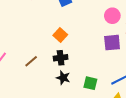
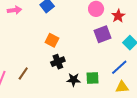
brown line: (31, 61) -> (23, 74), moved
black star: (63, 78) -> (74, 80), moved

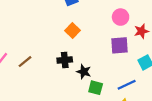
orange square: (52, 40) -> (73, 31), moved
black star: (74, 80) -> (84, 72), moved

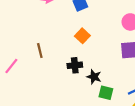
brown line: (25, 62) -> (40, 50), moved, turned -64

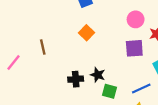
black cross: (75, 65) -> (76, 79), moved

